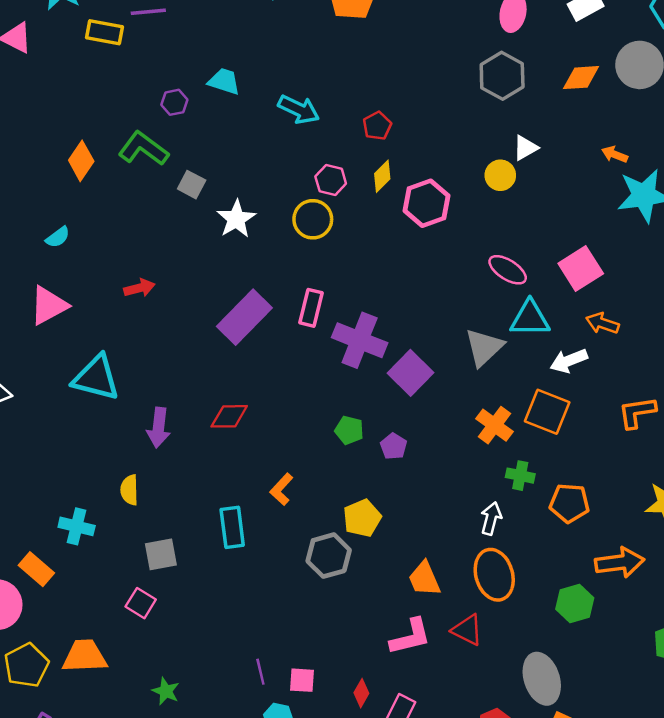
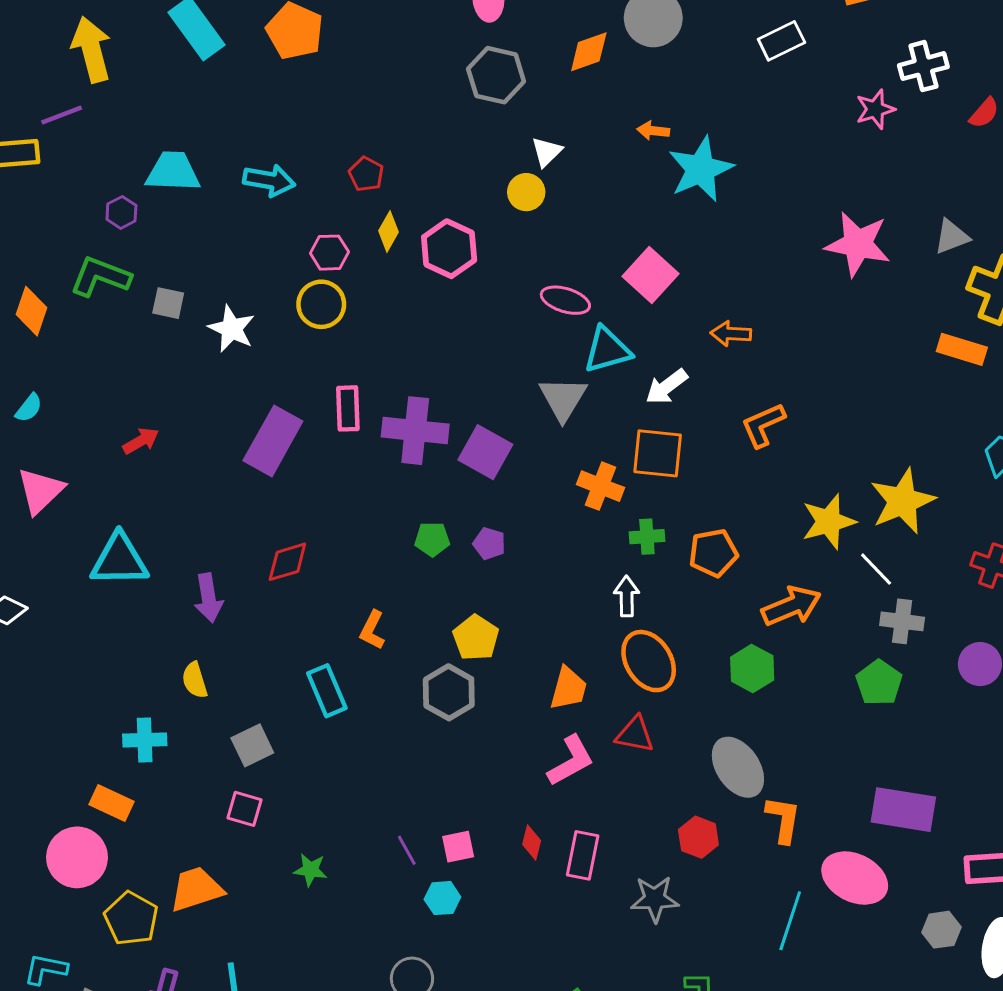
cyan trapezoid: (224, 81) -> (173, 172), size x1.4
orange arrow: (602, 323) -> (731, 334), moved
orange trapezoid: (424, 579) -> (568, 688), turned -126
green star: (166, 691) -> (310, 870), moved

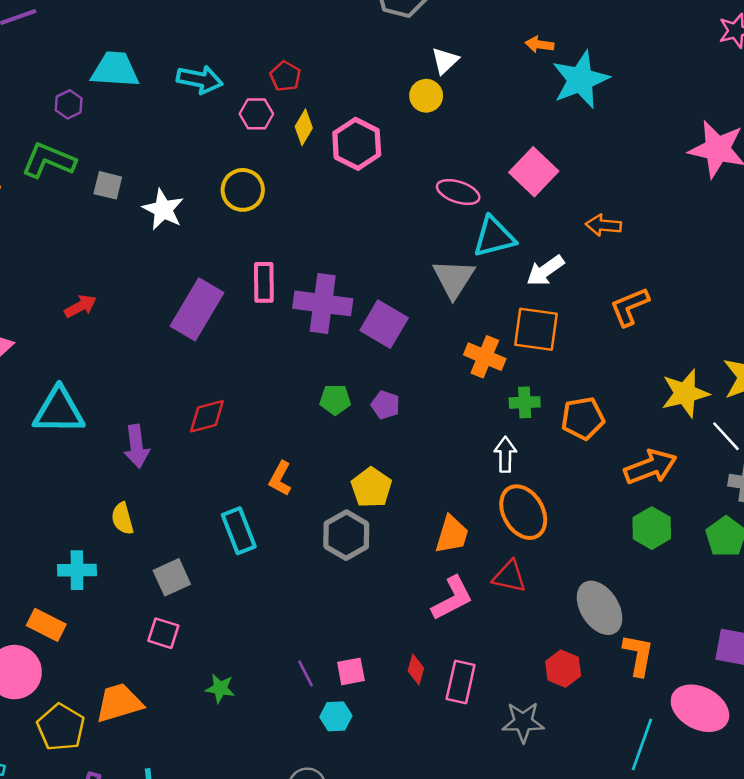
pink hexagon: (329, 253) -> (256, 114), moved
green hexagon: (752, 669) -> (652, 528), moved

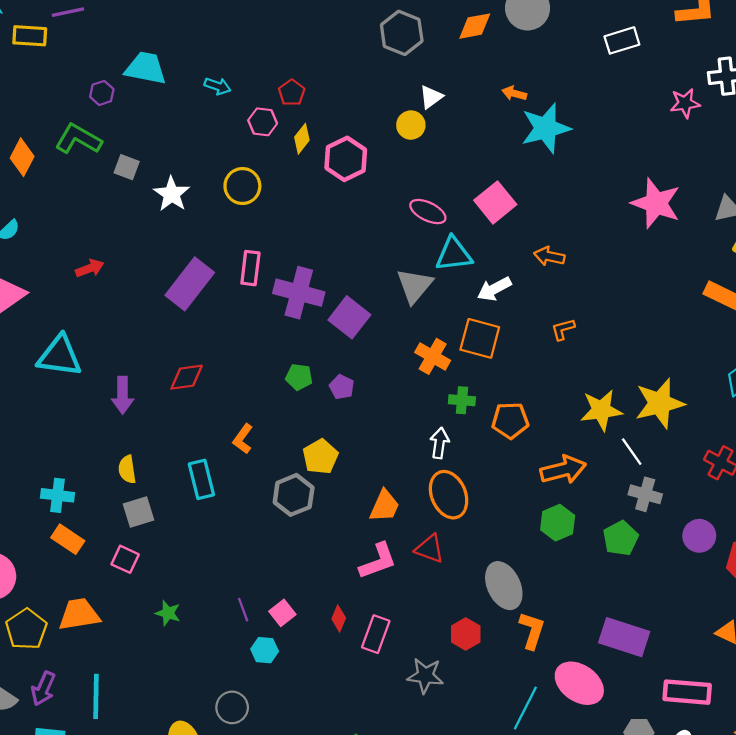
cyan arrow: (200, 79) -> (218, 86), size x0.7
orange L-shape: (630, 307) -> (563, 329), size x0.7
yellow semicircle: (122, 519) -> (127, 469), moved
orange rectangle: (46, 625) -> (68, 539), moved
pink square: (351, 671) -> (282, 613), turned -35

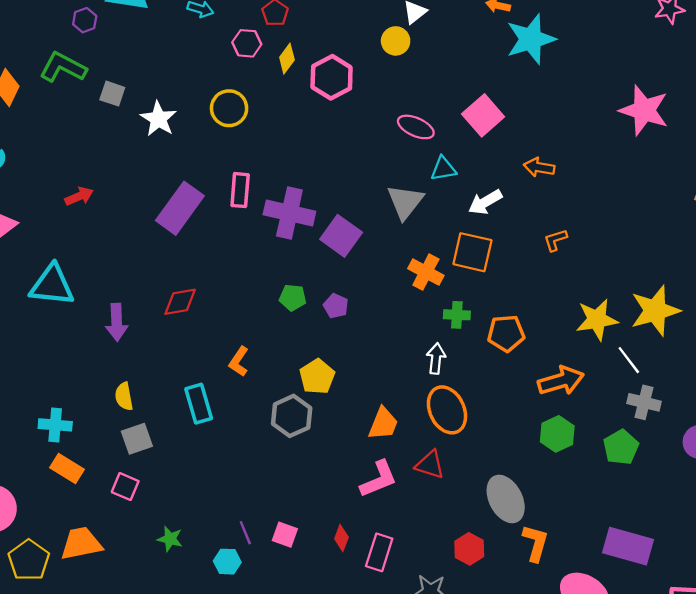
cyan triangle: (454, 254) -> (443, 169), size x0.7
pink square: (282, 613) -> (285, 535), turned -30
cyan hexagon: (265, 650) -> (227, 562), moved

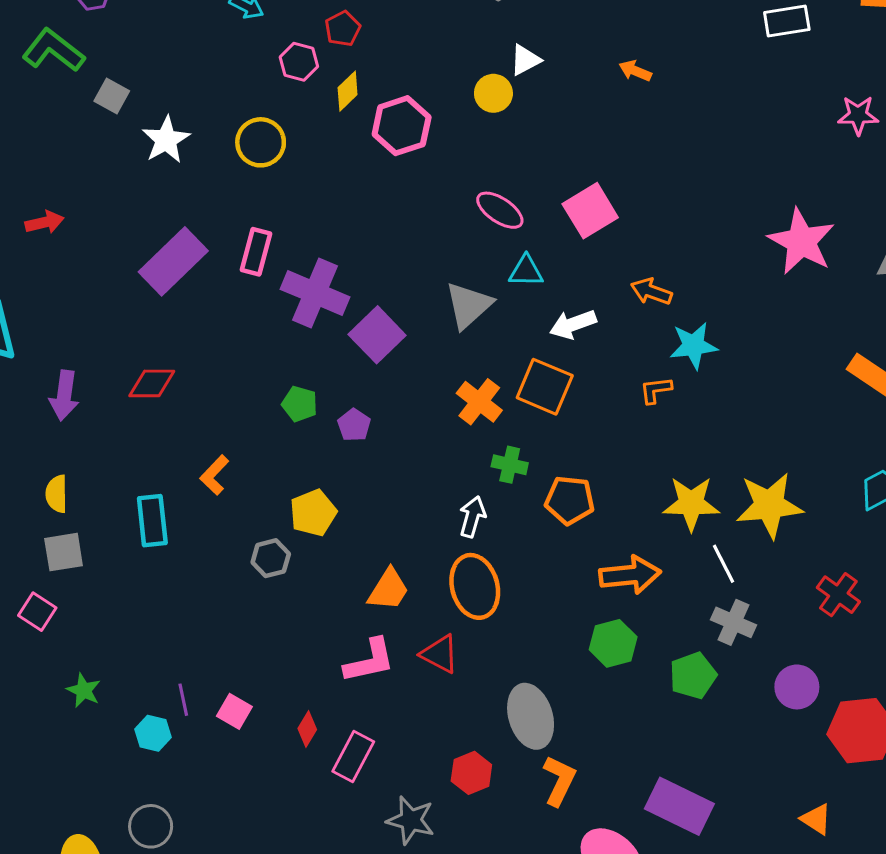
cyan star: (531, 39) -> (694, 346), moved, size x0.7
gray hexagon: (292, 416) -> (271, 558), size x0.7

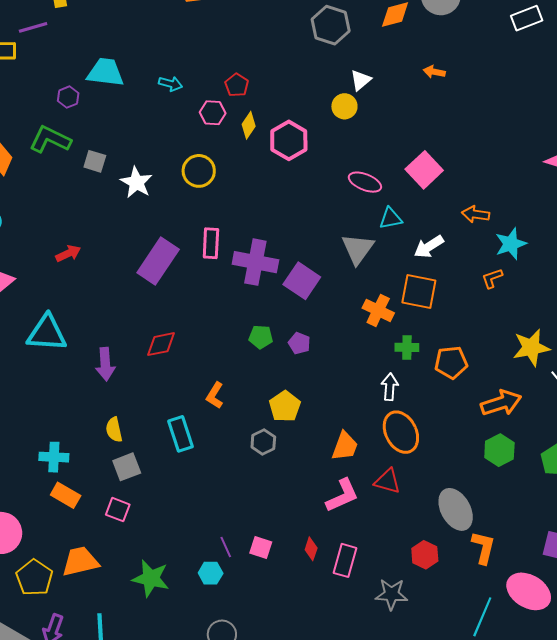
green star: (84, 690) -> (151, 578), moved, size x1.6

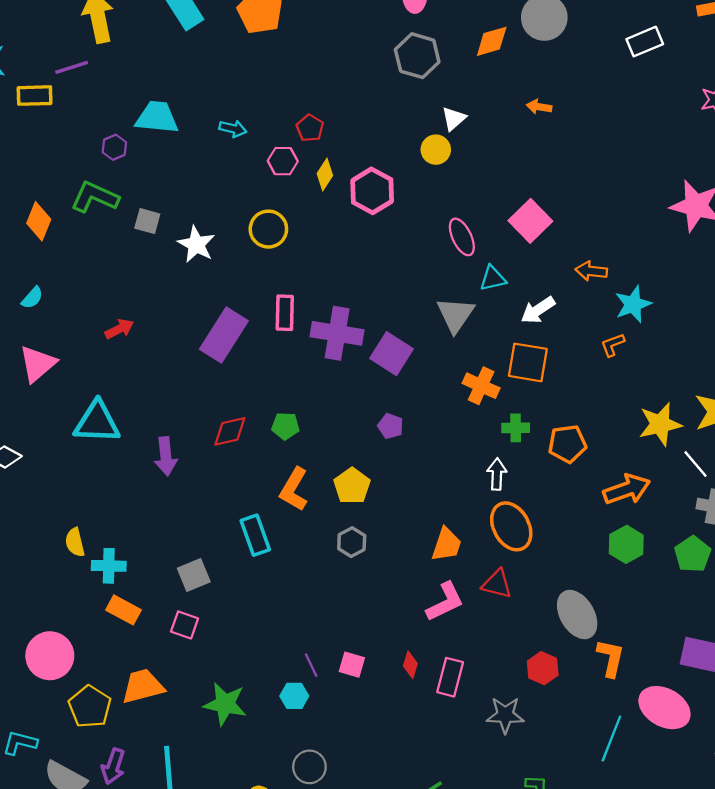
pink ellipse: (365, 182) -> (462, 237), turned 44
green pentagon: (261, 337) -> (285, 426), moved
orange L-shape: (215, 395) -> (294, 489), size x1.4
yellow pentagon: (285, 406) -> (352, 486), moved
yellow semicircle: (114, 430) -> (75, 542), moved

